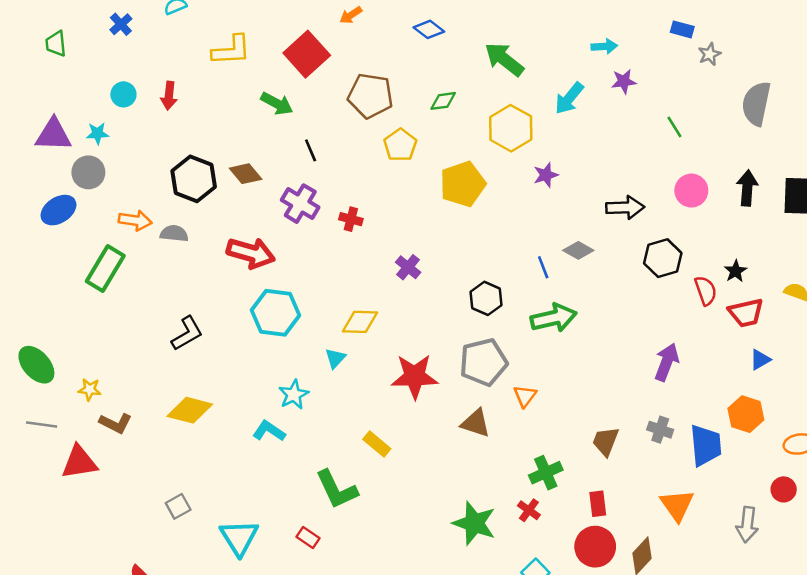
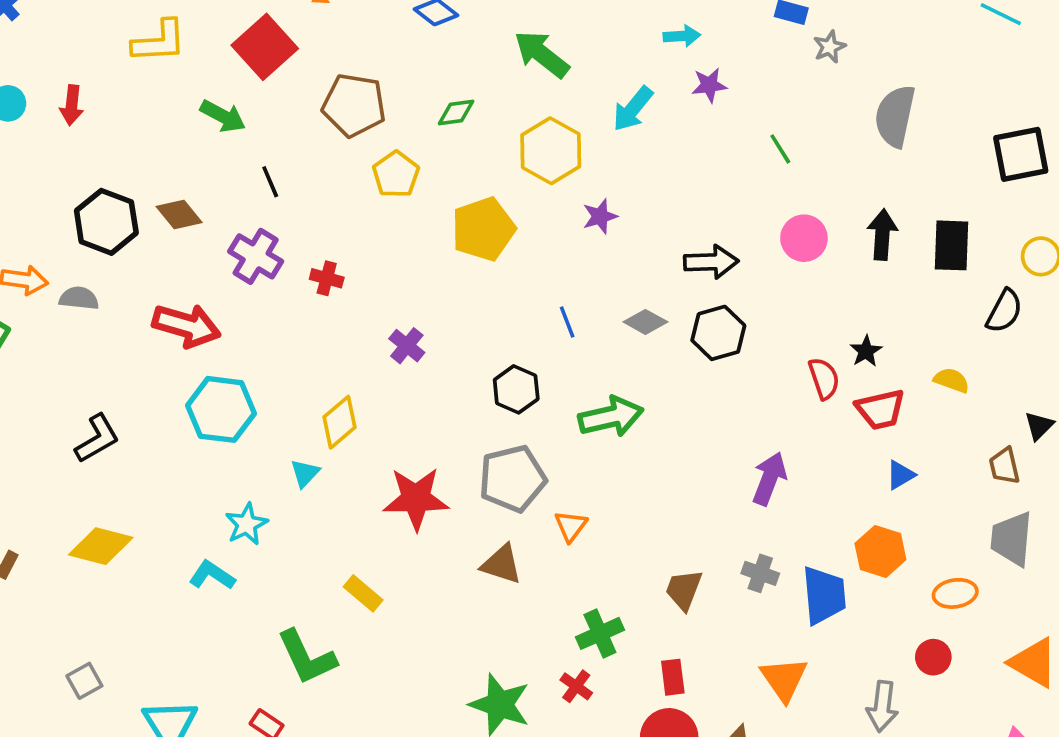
black hexagon: (663, 258) -> (718, 333), moved
blue line: (543, 267) -> (567, 322), moved
yellow diamond: (360, 322) -> (339, 422), turned -42

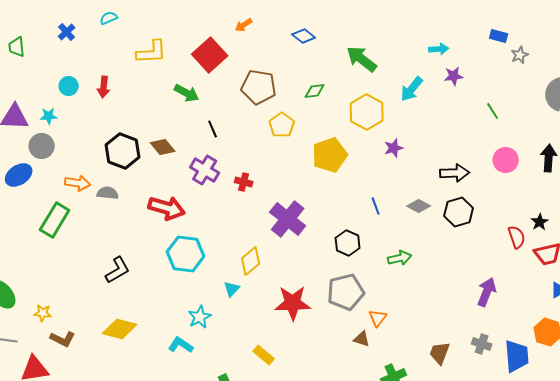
purple cross: (407, 346) -> (288, 219), size x1.8
green arrow: (611, 417) -> (400, 258), size x0.7
brown triangle: (502, 564) -> (362, 339), moved, size x0.7

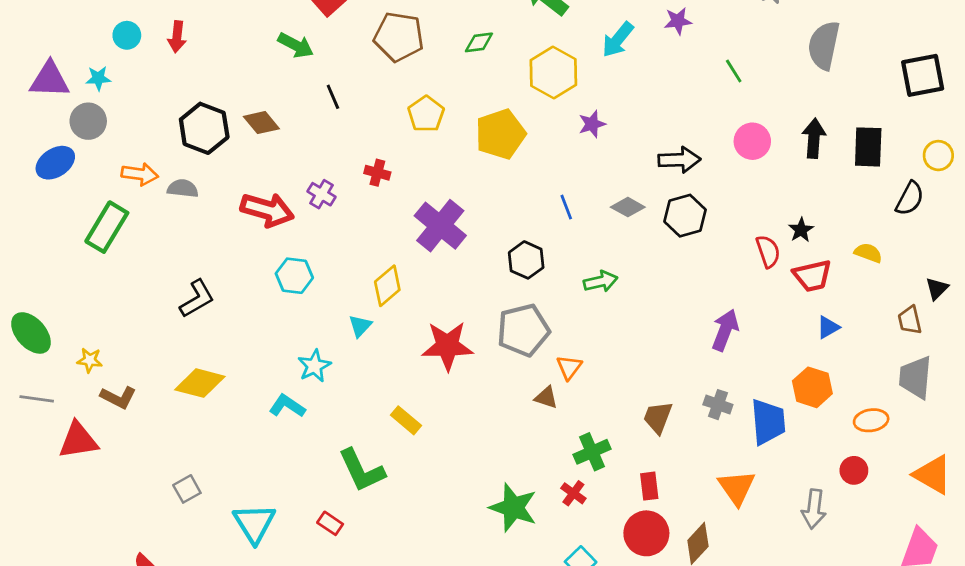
yellow pentagon: (282, 125) -> (426, 114), moved
purple cross: (205, 170) -> (322, 194), moved, size x0.7
cyan hexagon: (186, 254) -> (294, 276), size x0.7

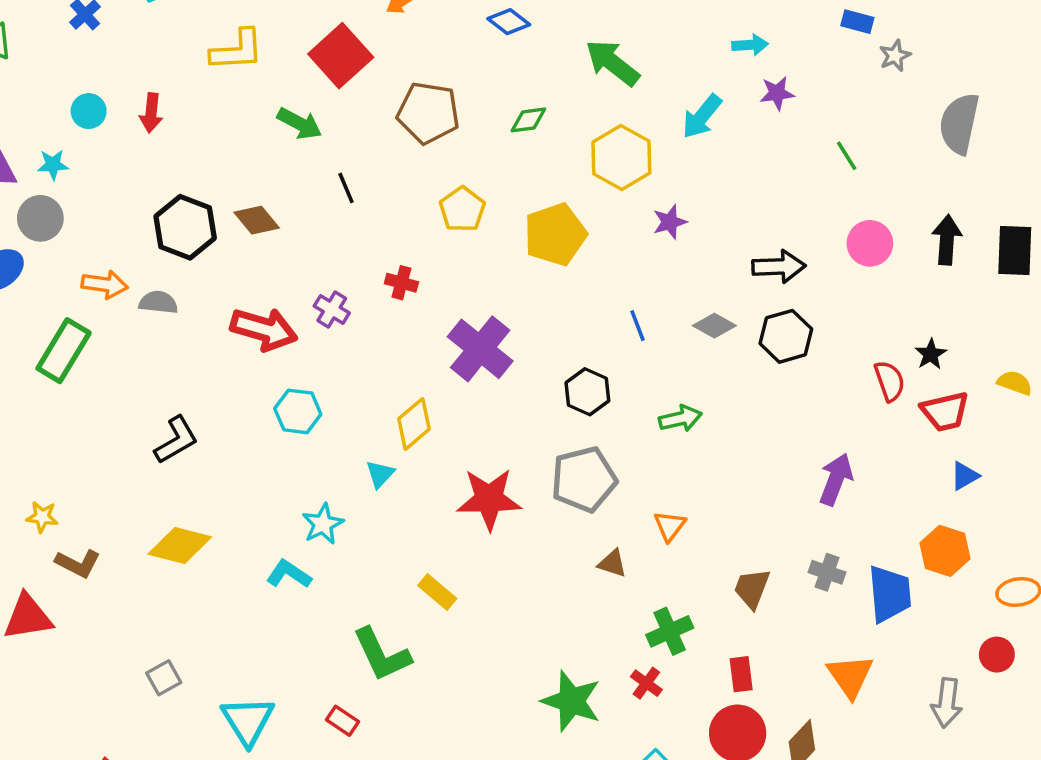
orange triangle: (569, 367) -> (670, 526), moved

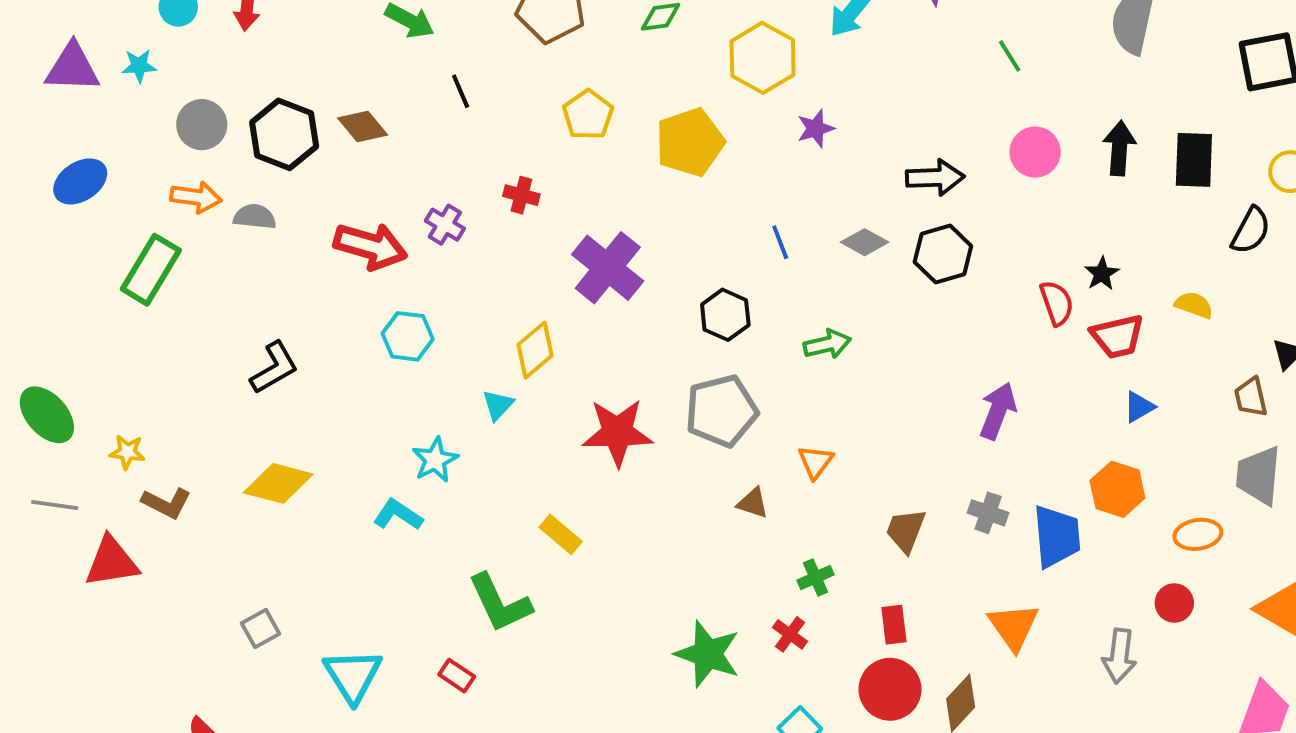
gray circle: (40, 218) -> (202, 125), moved
green cross: (670, 631) -> (815, 578), size x0.7

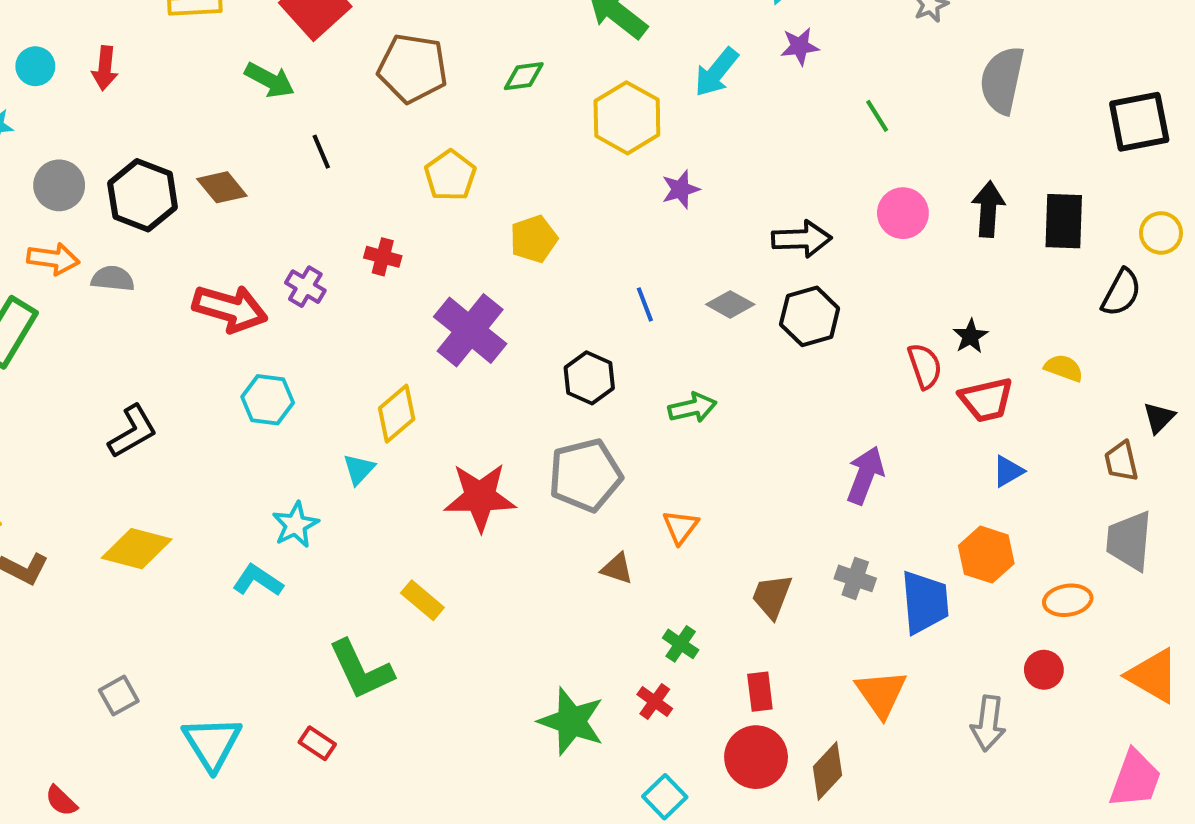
yellow pentagon: (690, 142) -> (534, 239), moved, size x0.7
green cross: (815, 578) -> (681, 644), turned -32

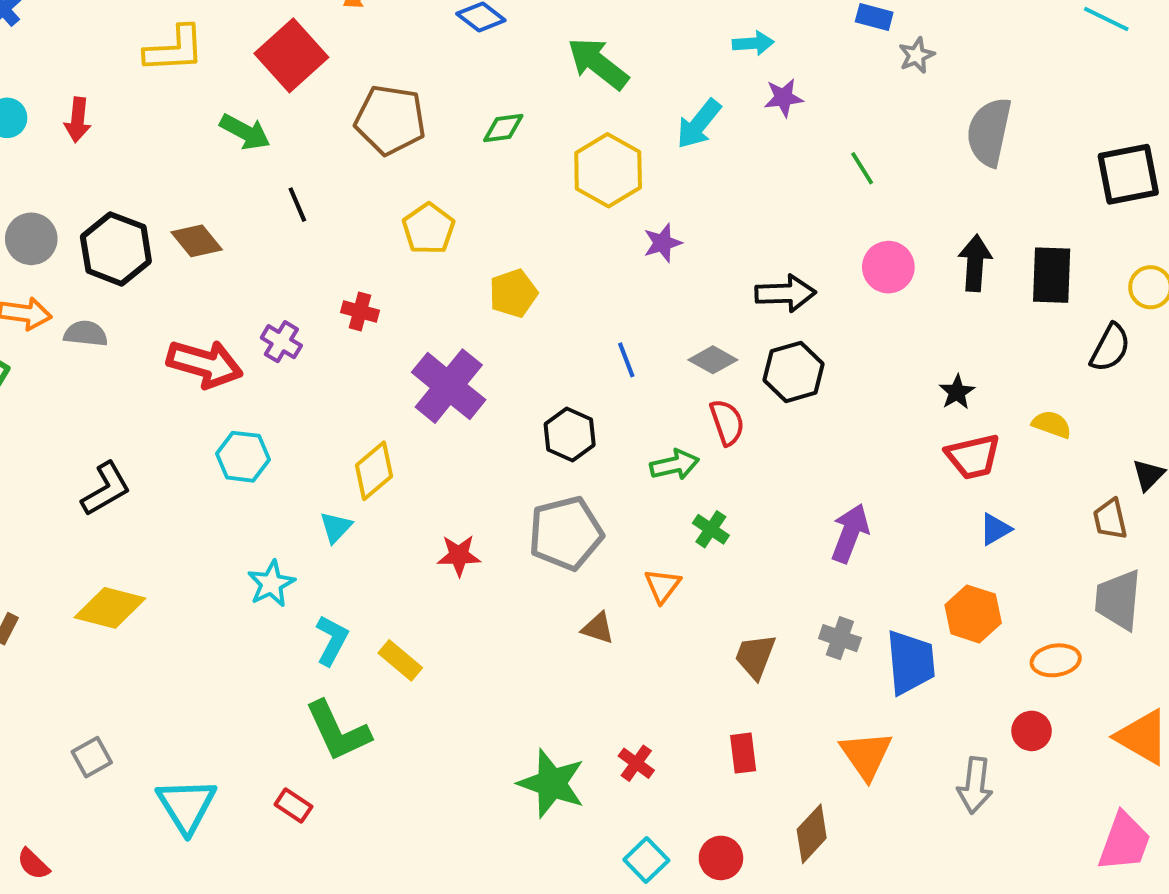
red semicircle: (925, 366) -> (727, 422), moved
red star: (480, 497) -> (459, 555), size x0.6
cyan L-shape: (258, 580) -> (332, 640), moved, turned 84
green cross: (681, 644) -> (711, 529), moved
red circle: (756, 757) -> (721, 858), moved, size x0.7

